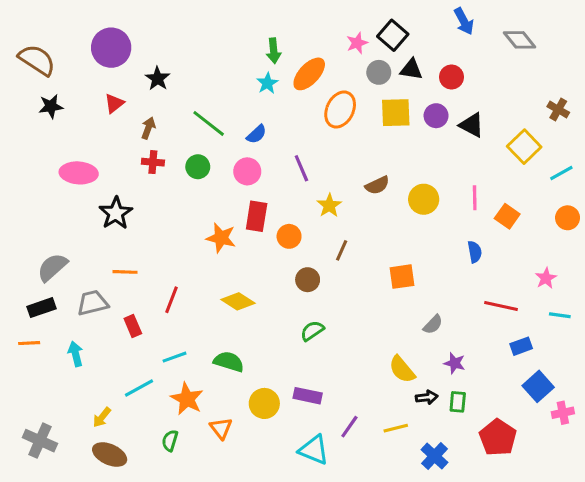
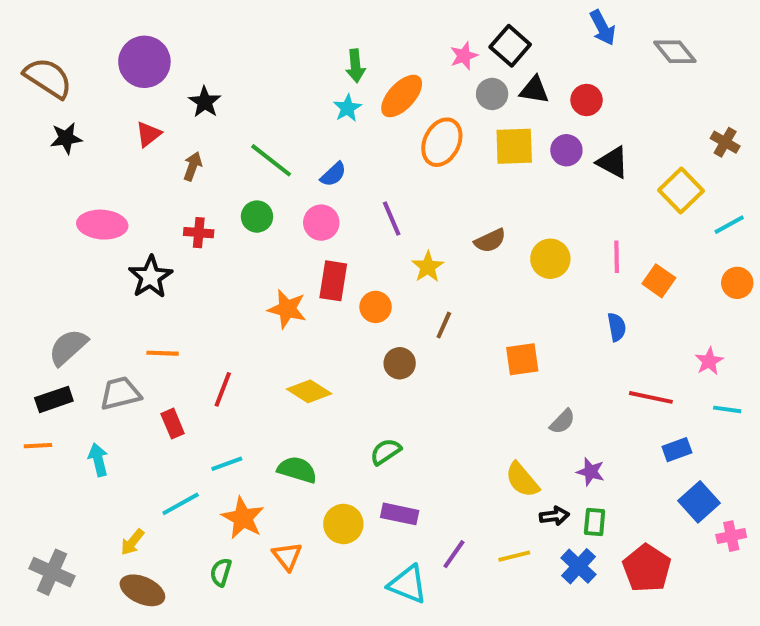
red cross: (153, 162) -> (199, 233), moved
green semicircle: (312, 331) -> (386, 452), moved
blue cross: (434, 456) -> (578, 566), moved

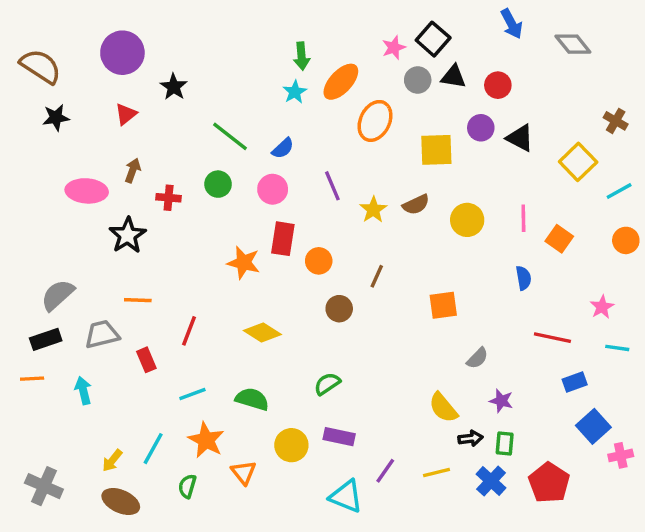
yellow square: (514, 146) -> (436, 150), moved
brown arrow: (193, 166) -> (133, 170), moved
yellow star: (428, 267) -> (373, 210), moved
cyan line: (181, 504) -> (153, 449), moved, turned -32

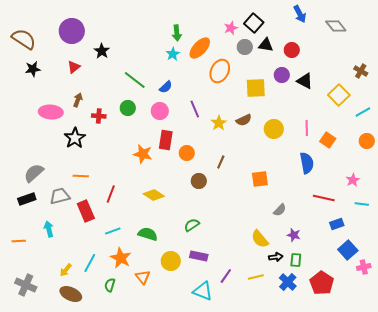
blue semicircle: (523, 278) -> (307, 163), size x1.5
red rectangle: (146, 360) -> (86, 211), size x1.5
orange line: (32, 379) -> (19, 241), moved

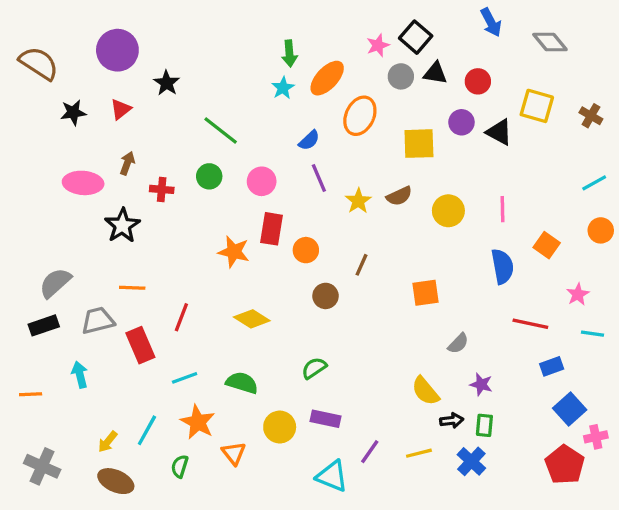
black star: (33, 69) -> (73, 112), moved
blue semicircle: (166, 87) -> (309, 140), moved
yellow square: (339, 95) -> (537, 106), moved, turned -30
orange square: (328, 140) -> (547, 245), moved
red pentagon: (322, 283) -> (565, 465), moved

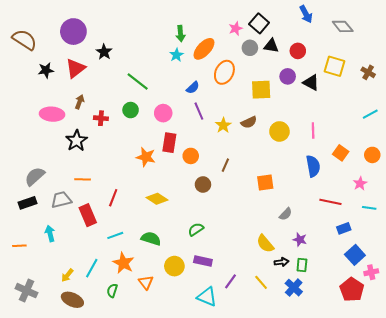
red triangle: (121, 109) -> (75, 68), size x1.5
orange circle: (601, 230) -> (372, 155), moved
yellow line: (419, 453) -> (261, 282), turned 63

